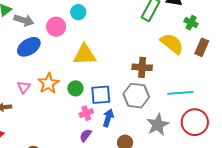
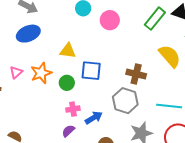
pink circle: (56, 27) -> (110, 20), moved
yellow triangle: (85, 55) -> (68, 51), moved, size x0.7
blue square: (101, 95) -> (91, 71), moved
blue arrow: (108, 118) -> (94, 118), turned 30

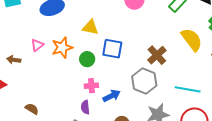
brown cross: (136, 74) -> (157, 55), turned 30
purple semicircle: (68, 131) -> (85, 107), turned -56

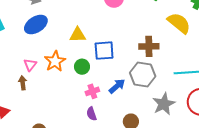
brown cross: (157, 55) -> (149, 46), turned -36
brown arrow: (14, 60) -> (23, 83), moved, turned 88
blue arrow: (112, 96) -> (117, 86), moved

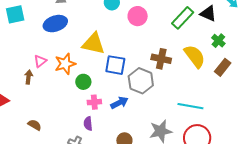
yellow triangle: (78, 35) -> (93, 44), size x1.4
brown cross: (149, 46) -> (161, 59), moved
green circle: (82, 67) -> (83, 82), moved
gray hexagon: (143, 74) -> (141, 81), moved

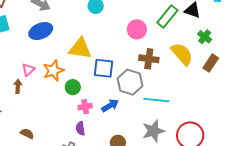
pink circle: (138, 16) -> (137, 29), moved
cyan line: (190, 106) -> (156, 100), moved

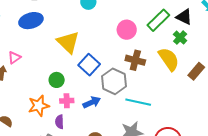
green cross: (205, 37) -> (180, 38), moved
yellow triangle: (80, 48) -> (68, 42), turned 30
blue square: (103, 68) -> (89, 65), turned 30
orange star: (53, 70) -> (39, 106), moved

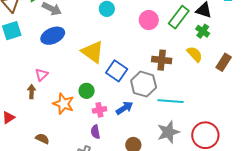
pink circle: (127, 30) -> (149, 20), moved
yellow semicircle: (169, 59) -> (195, 54), size x0.7
orange star: (39, 106) -> (63, 104), moved, turned -30

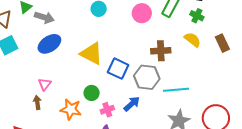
brown rectangle: (224, 62) -> (222, 43), turned -48

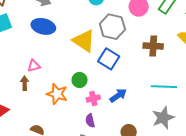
blue ellipse: (49, 44) -> (43, 26), turned 40
gray hexagon: (147, 77) -> (112, 27), moved
pink triangle: (45, 84) -> (34, 66), turned 32

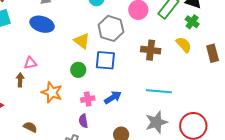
yellow triangle: (84, 41) -> (82, 41), size x0.7
blue square: (109, 59) -> (105, 60), turned -30
green circle: (80, 80) -> (78, 70), moved

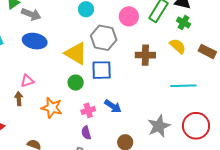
yellow triangle: (82, 41) -> (76, 53), size x1.4
brown rectangle: (213, 53) -> (207, 51), turned -42
cyan line: (159, 91) -> (183, 86), moved
blue arrow: (113, 97) -> (113, 106), turned 72

